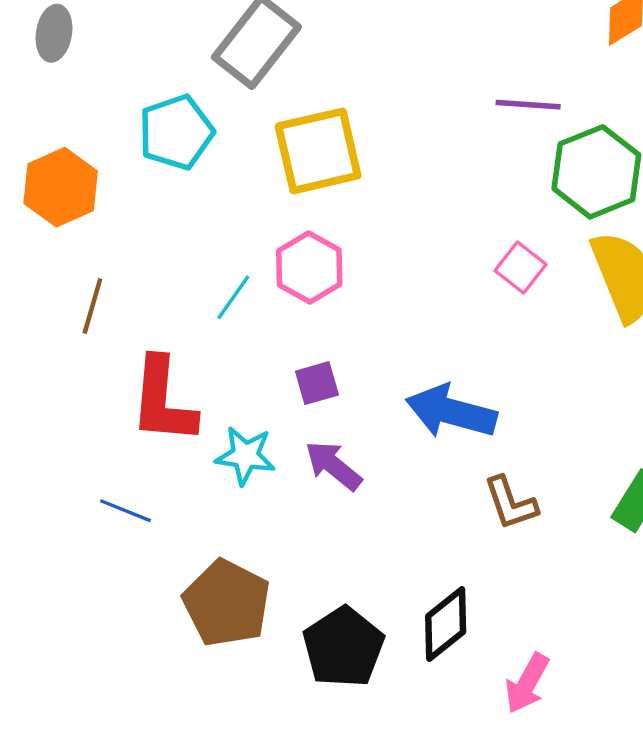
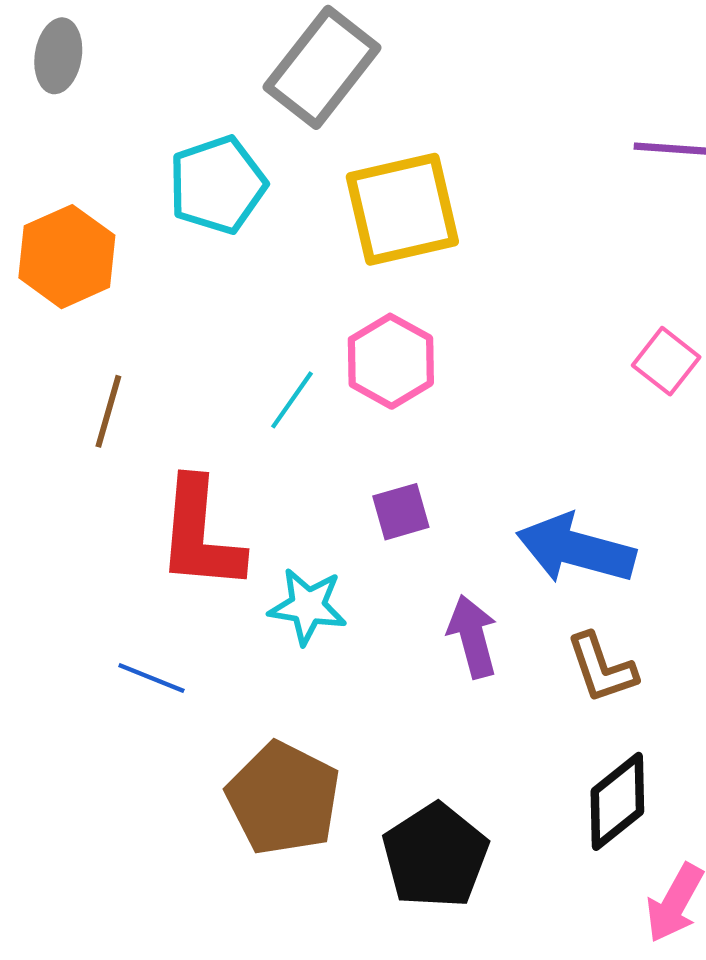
purple arrow: (333, 466) -> (473, 636), moved, turned 36
brown L-shape: (511, 503) -> (602, 668), moved
black diamond: (446, 624) -> (617, 801), moved

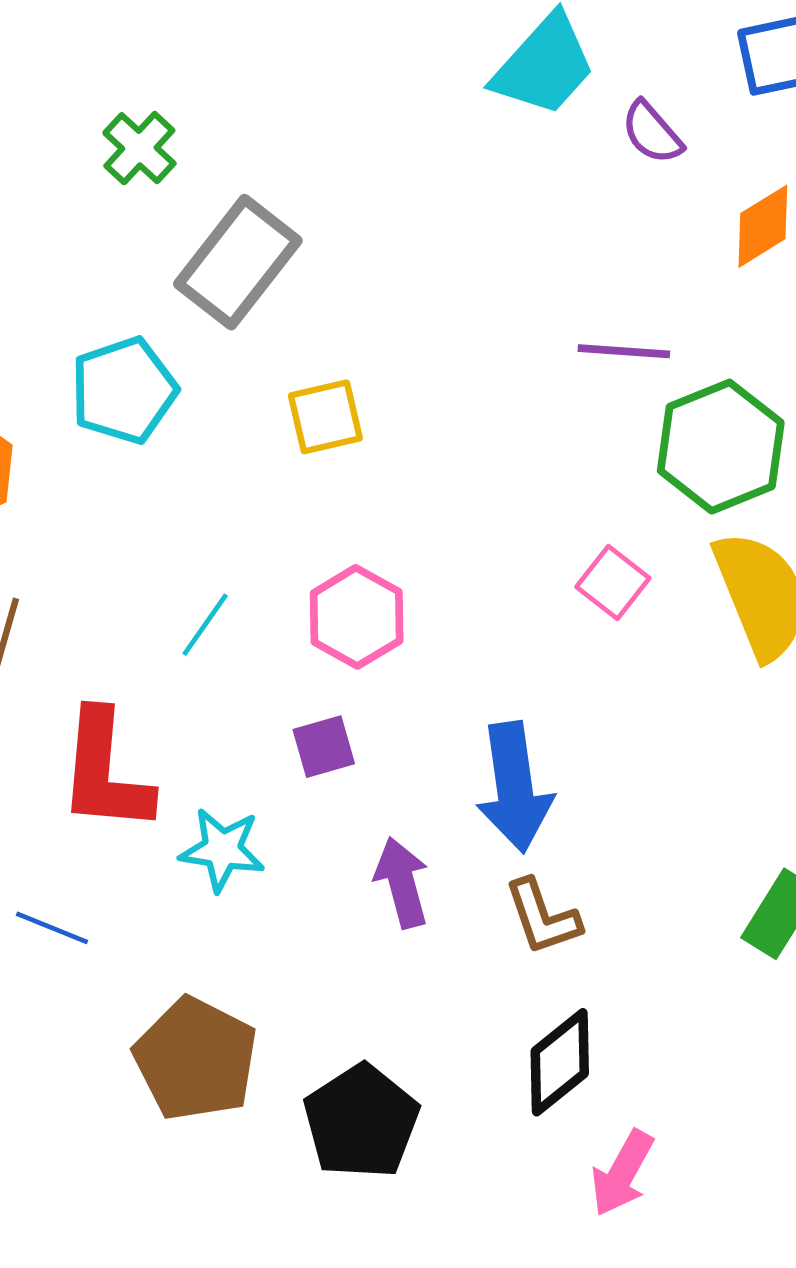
yellow square: (402, 209) -> (325, 417), size x0.6
pink hexagon: (391, 361) -> (357, 617), moved
blue arrow: (576, 549) -> (514, 787), turned -113

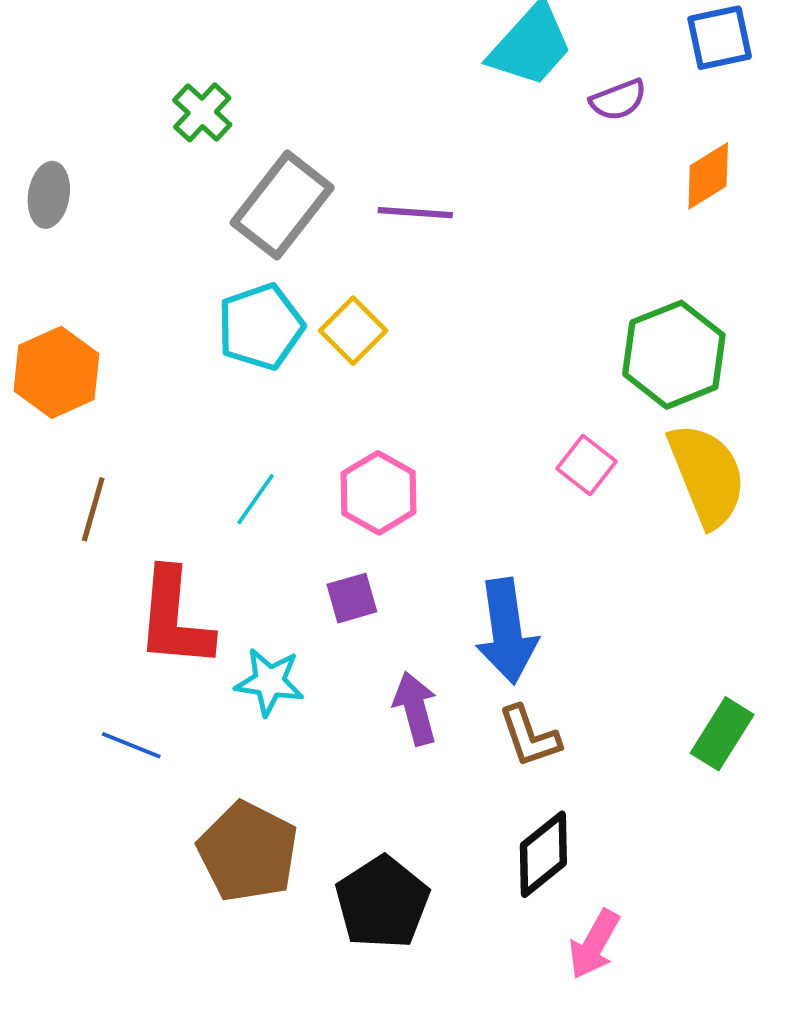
purple semicircle: (652, 132) -> (618, 100), turned -70
purple line: (624, 351) -> (415, 213), moved
cyan pentagon: (124, 390) -> (261, 327), moved
yellow square: (325, 417) -> (353, 331), turned -32

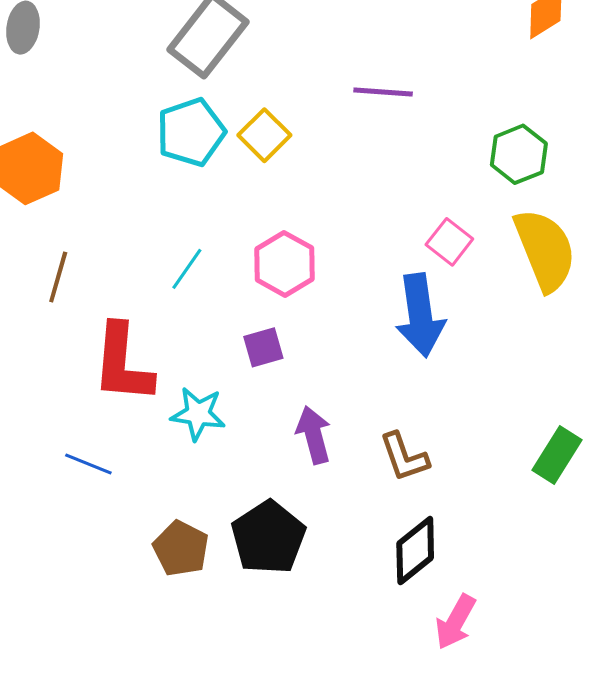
purple line: (415, 213) -> (383, 92), moved
green hexagon: (674, 355) -> (519, 154), size x0.7
blue arrow: (507, 631) -> (420, 315), moved
brown pentagon: (248, 852) -> (181, 549), size x0.7
black pentagon: (382, 902) -> (268, 537), moved

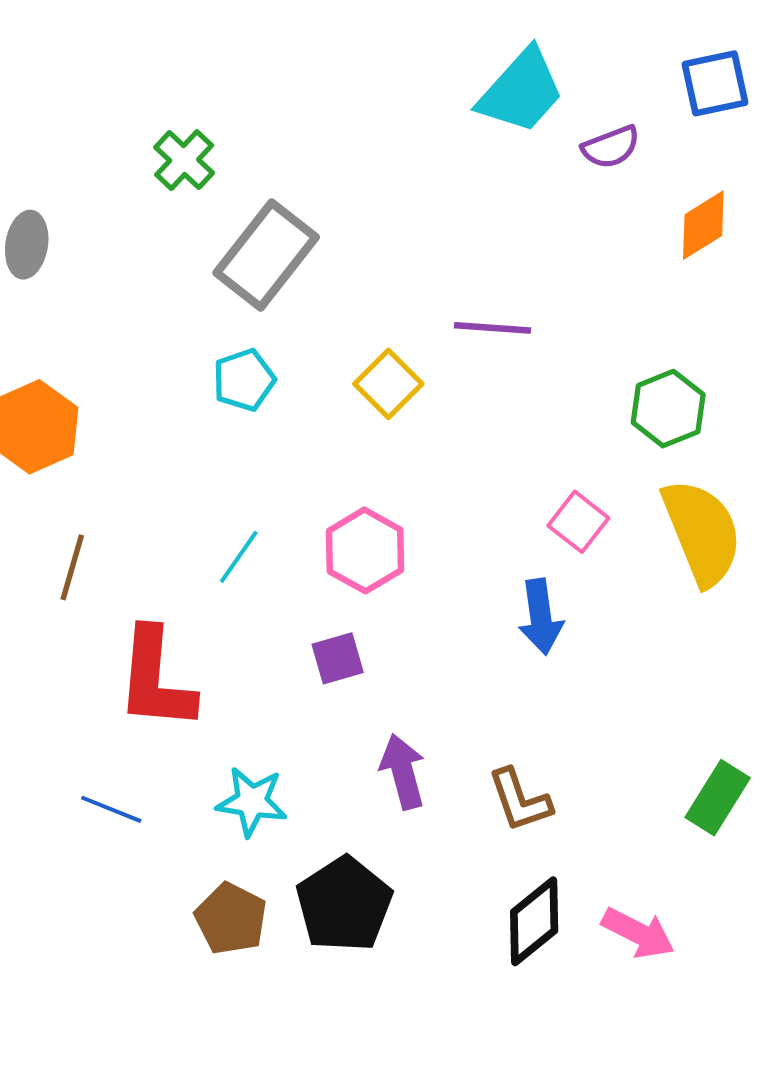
cyan pentagon: (191, 132) -> (244, 380), size x0.7
yellow square: (264, 135) -> (388, 384), moved
blue arrow: (420, 315) -> (541, 617), size x0.7
cyan star: (198, 414) -> (252, 802), moved
pink arrow: (455, 622) -> (638, 933), moved, turned -92

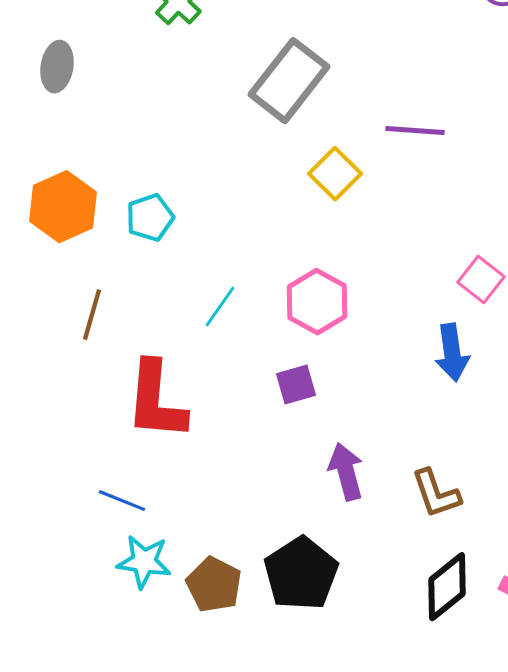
gray rectangle: (266, 255) -> (289, 81), moved
cyan pentagon: (244, 380) -> (150, 218), moved
cyan star: (252, 802) -> (144, 562), moved

